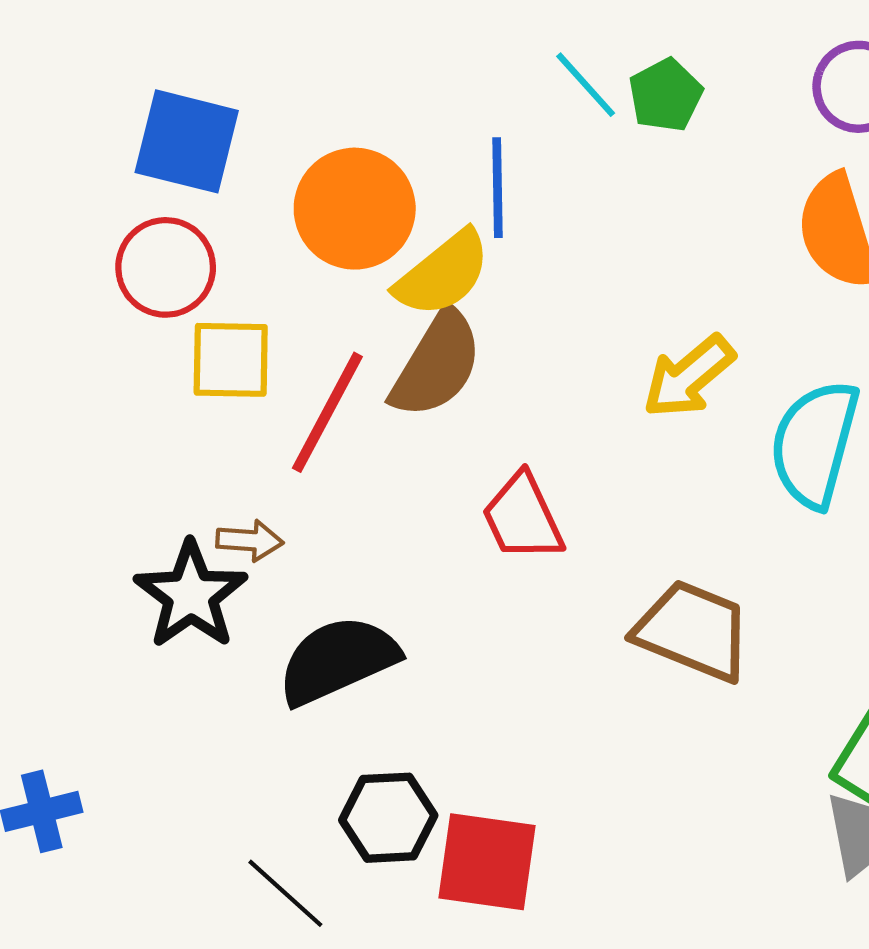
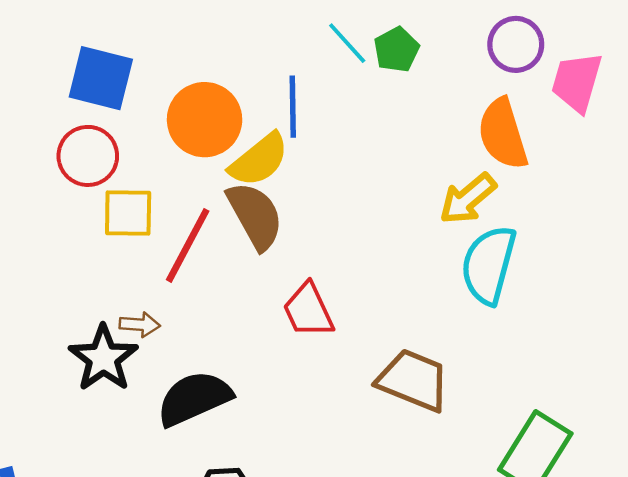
brown semicircle: (437, 364) -> (255, 216), turned -60
yellow arrow: (689, 377) -> (468, 199), moved

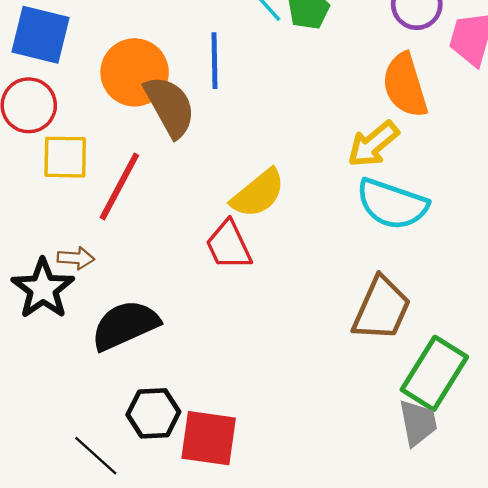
yellow semicircle: (259, 160) -> (258, 193), moved
brown semicircle: (255, 216) -> (170, 106), moved
cyan semicircle: (489, 265) -> (392, 204), turned -86
brown trapezoid: (413, 380) -> (381, 309), moved, turned 92

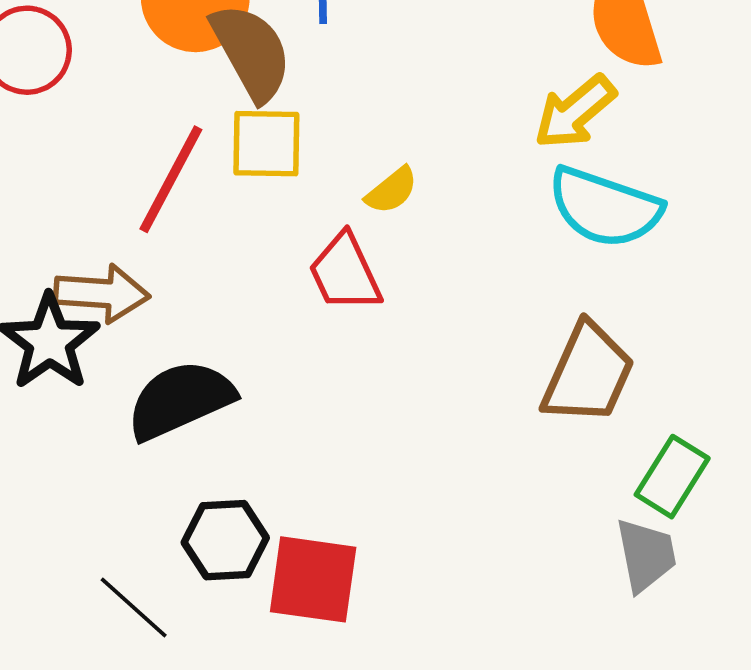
yellow square: (65, 157) -> (266, 144), moved
yellow semicircle: (258, 193) -> (392, 190), size x0.6
brown arrow: (76, 258) -> (102, 293), size x1.6
green rectangle: (434, 373) -> (672, 477), size x0.7

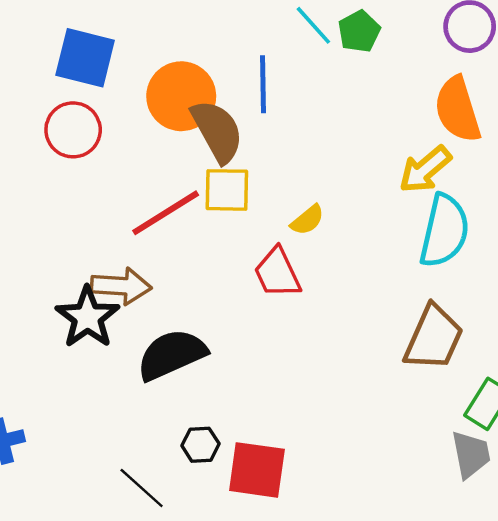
red line: (171, 179) -> (166, 213), turned 30
cyan semicircle: (605, 207) -> (444, 231), turned -96
black hexagon: (225, 540) -> (200, 445), size x0.7

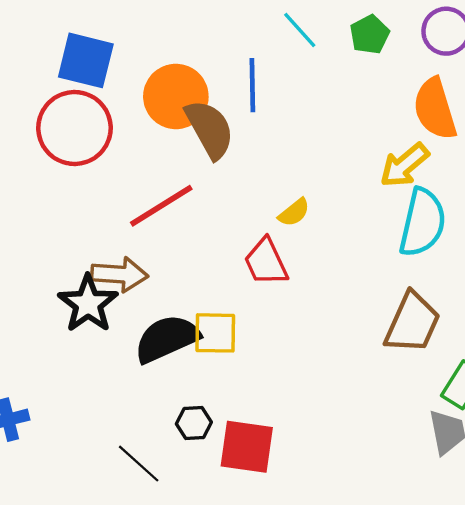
green pentagon: (359, 31) -> (370, 35), moved
red circle: (73, 130) -> (75, 128), size x1.4
yellow square: (227, 190) -> (215, 333), moved

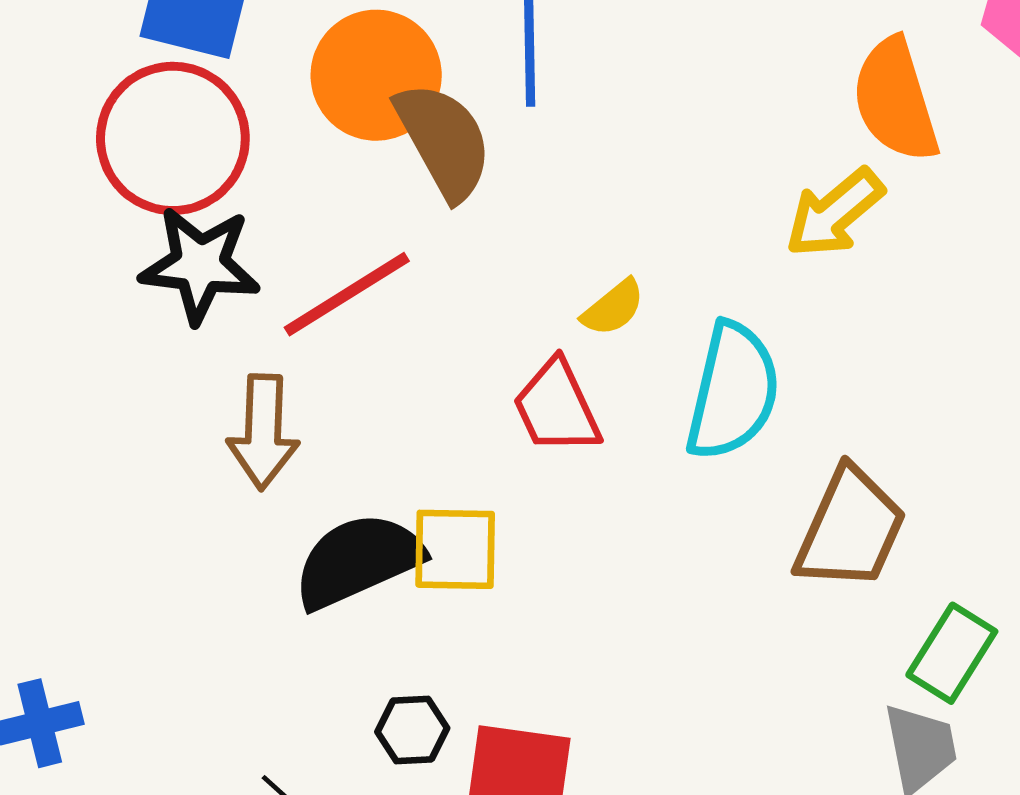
cyan semicircle: (422, 223) -> (733, 391), moved
brown arrow: (120, 274) -> (263, 432), turned 88
black star: (88, 304) -> (200, 265), moved, turned -30

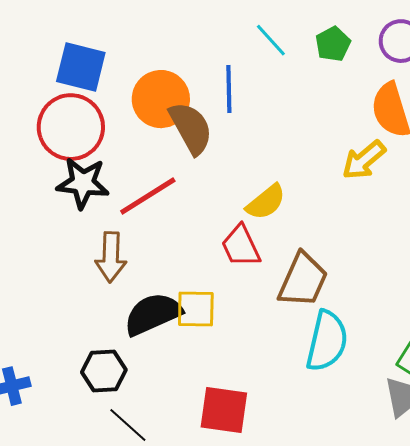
yellow semicircle: (613, 308) -> (266, 202), size x1.4
cyan semicircle: (733, 391) -> (327, 341), moved
brown trapezoid: (850, 529) -> (303, 280), moved
black hexagon: (412, 730) -> (104, 371), moved, size x1.4

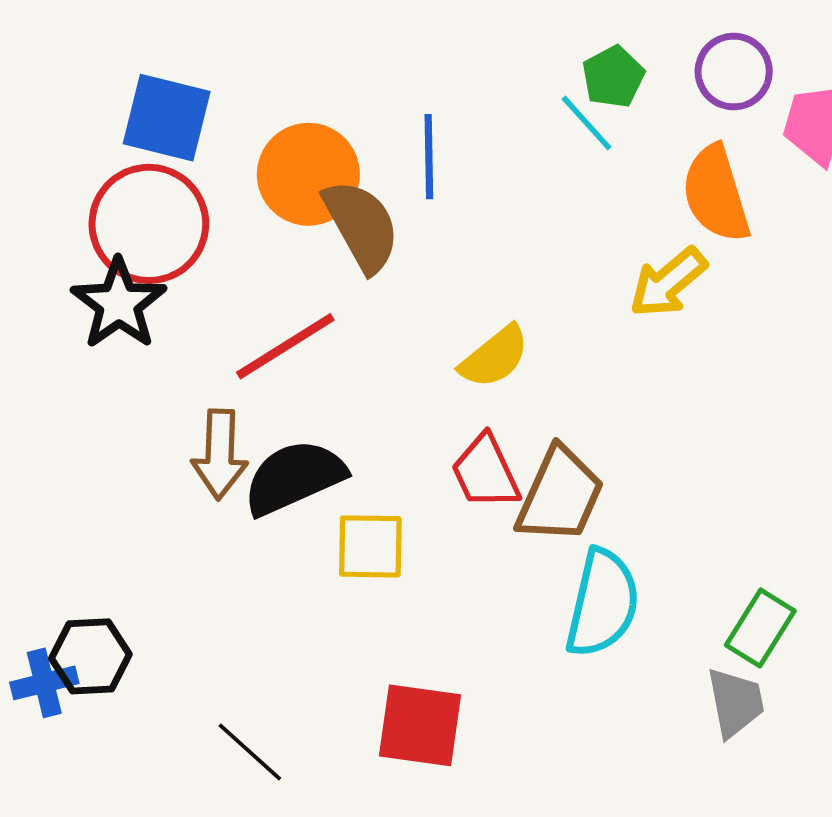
cyan line: (271, 40) -> (587, 123), moved
black star: (83, 183) -> (119, 304), moved, turned 30
red trapezoid: (241, 246) -> (486, 472), moved
black semicircle: (153, 314) -> (294, 477), moved
black hexagon: (104, 371) -> (90, 656), moved

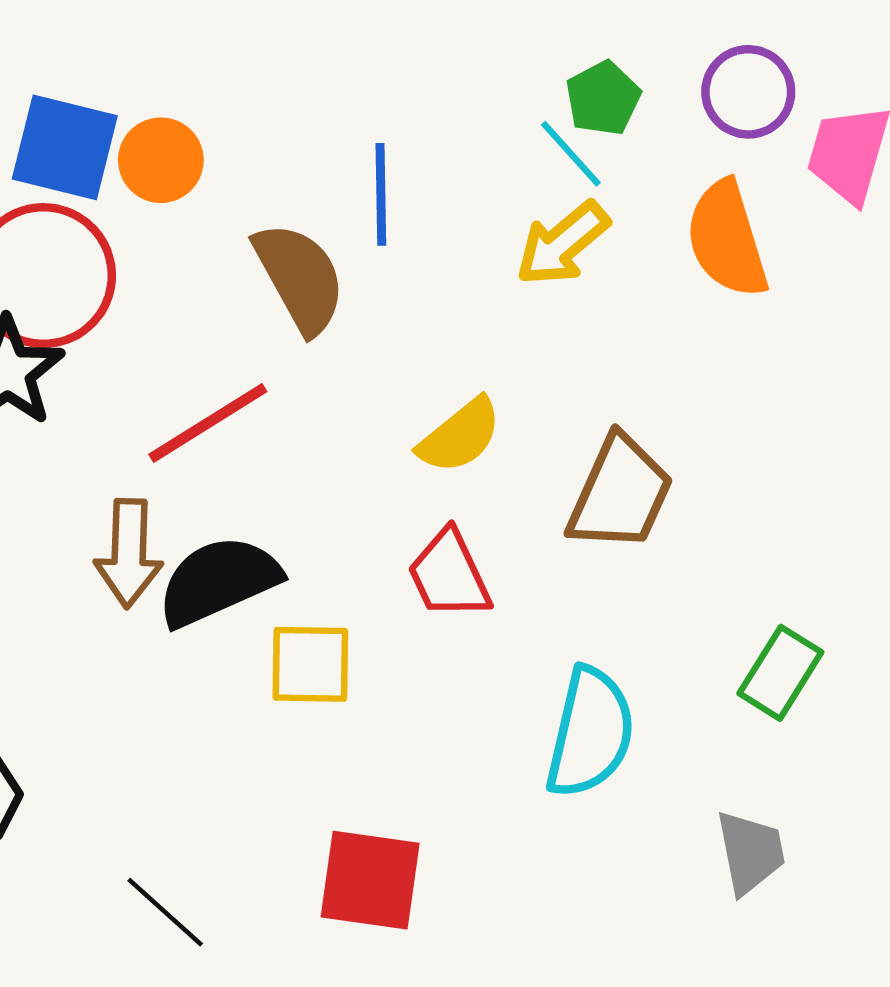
orange circle: (308, 174) -> (161, 160), moved, size x0.7
yellow arrow: (668, 282) -> (562, 244), moved
brown trapezoid: (560, 495) -> (620, 493), moved
green rectangle: (760, 628) -> (780, 673), moved

